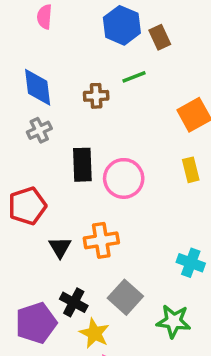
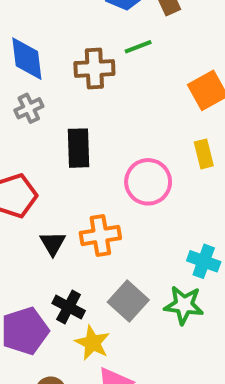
brown cross: (96, 96) -> (94, 69), size x1.4
pink circle: (124, 178) -> (148, 182), moved
green star: (174, 321) -> (184, 305), moved

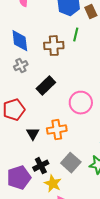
green line: (138, 47) -> (76, 35), turned -56
black rectangle: (79, 148) -> (46, 86), turned 48
black cross: (69, 307) -> (41, 166), turned 35

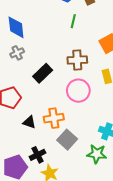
brown cross: (54, 46) -> (77, 60), moved
black triangle: (33, 134) -> (29, 122), turned -40
gray square: (71, 163) -> (67, 140), moved

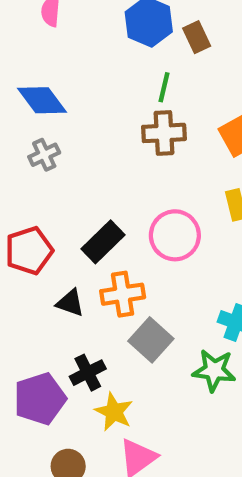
blue diamond: (16, 27) -> (42, 100), turned -30
brown cross: (77, 60) -> (164, 133), moved
black rectangle: (43, 73) -> (103, 242), moved

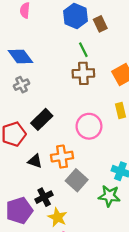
green line: (164, 87) -> (83, 50), turned -40
black rectangle: (103, 242) -> (42, 119), moved

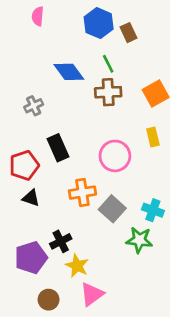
blue diamond: (20, 56) -> (69, 72), moved
black rectangle: (42, 119) -> (58, 148), turned -70
black triangle: (35, 161) -> (31, 198), moved
gray square: (77, 180) -> (112, 209), moved

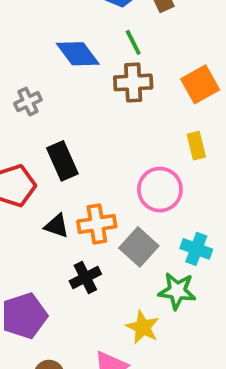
pink circle: (115, 156) -> (160, 190), moved
black triangle: (31, 198) -> (57, 226), moved
black cross: (61, 241) -> (85, 278), moved
yellow star: (77, 266) -> (143, 327), moved

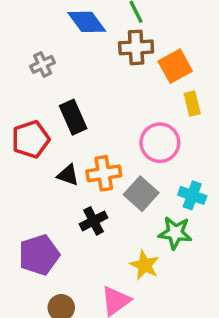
orange square: (200, 84) -> (175, 66), moved

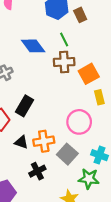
black rectangle: (73, 117) -> (25, 106), turned 54

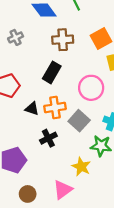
brown cross: (64, 62) -> (63, 40), moved
black rectangle: (25, 106) -> (52, 72), moved

